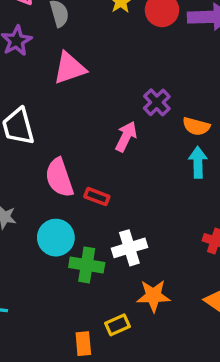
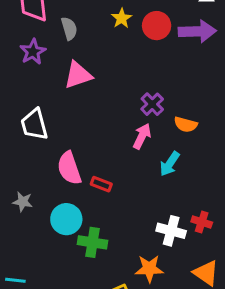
pink arrow: (126, 137) -> (142, 136), moved
cyan arrow: (198, 162) -> (170, 164), moved, turned -145
white cross: (129, 248) -> (171, 231), moved, turned 32

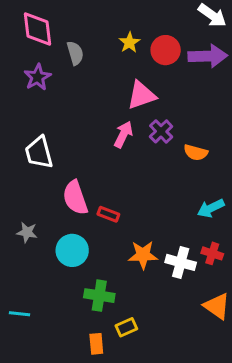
pink triangle: (78, 75) -> (141, 95), moved
pink arrow: (142, 136) -> (123, 134), moved
cyan arrow: (170, 164) -> (211, 208), moved, turned 30
green cross: (93, 242) -> (99, 296), moved
orange star: (149, 269) -> (143, 255), moved

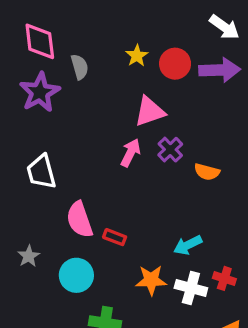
purple star: (38, 77) -> (40, 92), size x1.4
cyan arrow: (211, 208) -> (188, 245), moved
gray star: (27, 232) -> (29, 256), turned 30

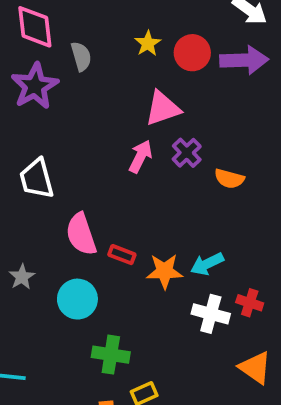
orange star: (151, 280) -> (164, 271), moved

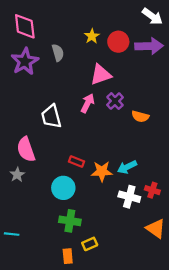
gray semicircle: (81, 56) -> (58, 53), moved
white trapezoid: (37, 179) -> (51, 116), moved
pink semicircle: (81, 234) -> (26, 149), moved
cyan circle: (77, 299) -> (63, 188), moved

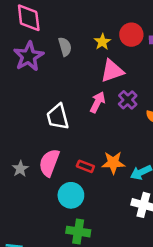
yellow star: (92, 36) -> (102, 42), moved
pink semicircle: (26, 149) -> (49, 163), moved, turned 40
orange star: (102, 171) -> (113, 163), moved
gray star: (17, 175) -> (20, 169), moved

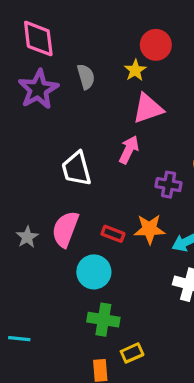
red circle: (131, 35) -> (156, 45), moved
purple cross: (128, 100) -> (169, 185), moved, turned -36

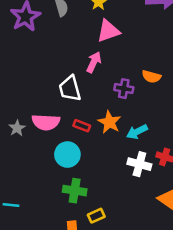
white trapezoid: (76, 169) -> (70, 89), moved
pink semicircle: (65, 229) -> (46, 122), turned -108
orange star: (149, 229) -> (109, 122), turned 30

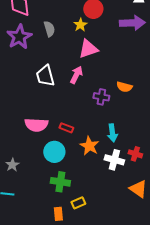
white trapezoid: (70, 89) -> (45, 76), moved
orange star: (109, 122) -> (89, 146), moved
gray star: (17, 128) -> (12, 165), moved
cyan arrow: (137, 132) -> (112, 133), turned -72

